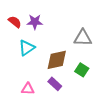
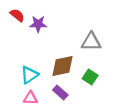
red semicircle: (15, 22) -> (17, 15), moved
cyan triangle: (27, 48) -> (29, 75), moved

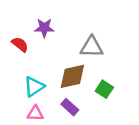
red semicircle: (17, 15) -> (20, 44), moved
gray triangle: (91, 42) -> (92, 47), moved

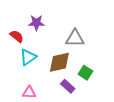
cyan triangle: (34, 87) -> (28, 57), moved
purple rectangle: (70, 107) -> (68, 86), moved

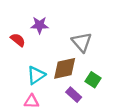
gray triangle: (75, 38) -> (82, 42), turned 48
cyan triangle: (28, 57) -> (36, 75), moved

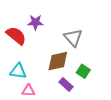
red semicircle: (18, 40) -> (16, 36), size x1.5
cyan triangle: (36, 75) -> (18, 71), moved, turned 42

